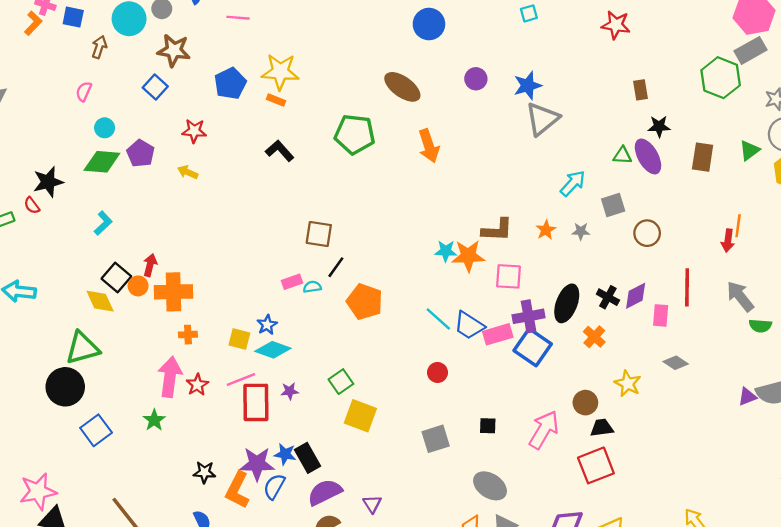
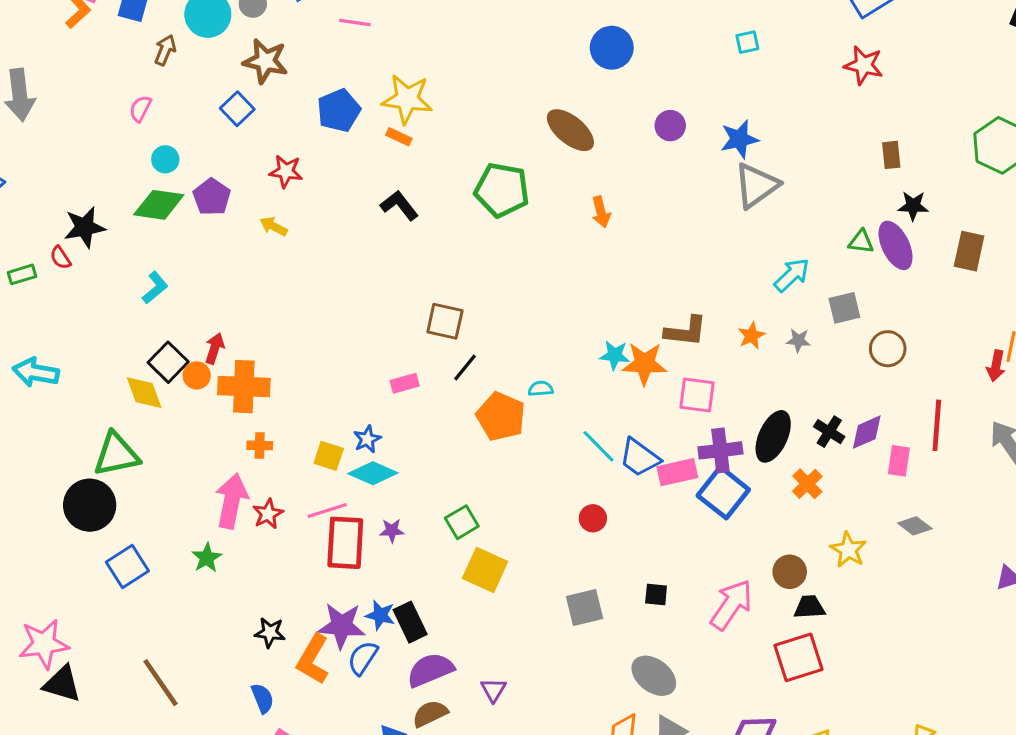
orange arrow: (429, 146) -> (601, 212), size x0.7
cyan semicircle: (312, 287) -> (541, 389), moved

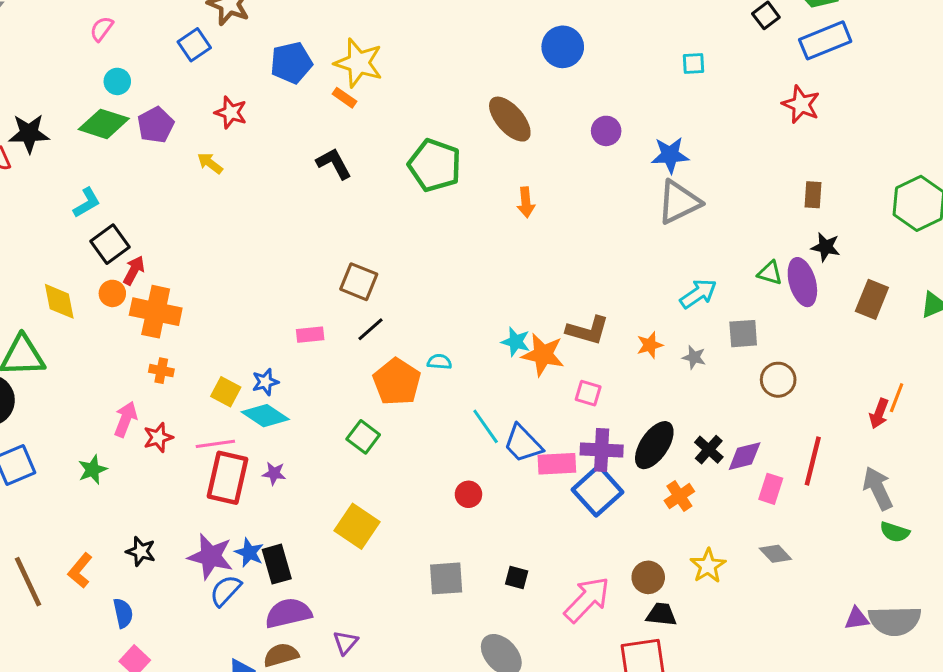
black square: (168, 362) -> (110, 244), moved
pink square: (697, 395) -> (588, 393), size x0.7
pink arrow: (232, 501) -> (126, 419), size x0.7
green square: (462, 522) -> (363, 437), moved, turned -32
orange L-shape: (313, 659) -> (80, 570), moved, size x0.7

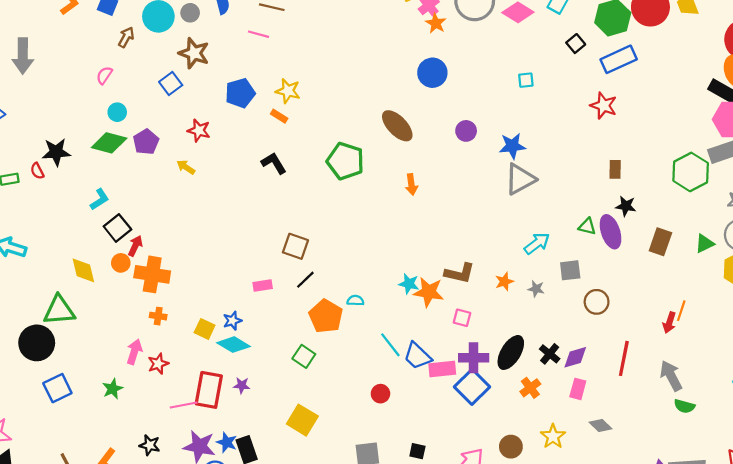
yellow star: (359, 63) -> (288, 91), size x0.7
pink line: (215, 444) -> (184, 405), moved
pink rectangle: (771, 489) -> (578, 389), moved

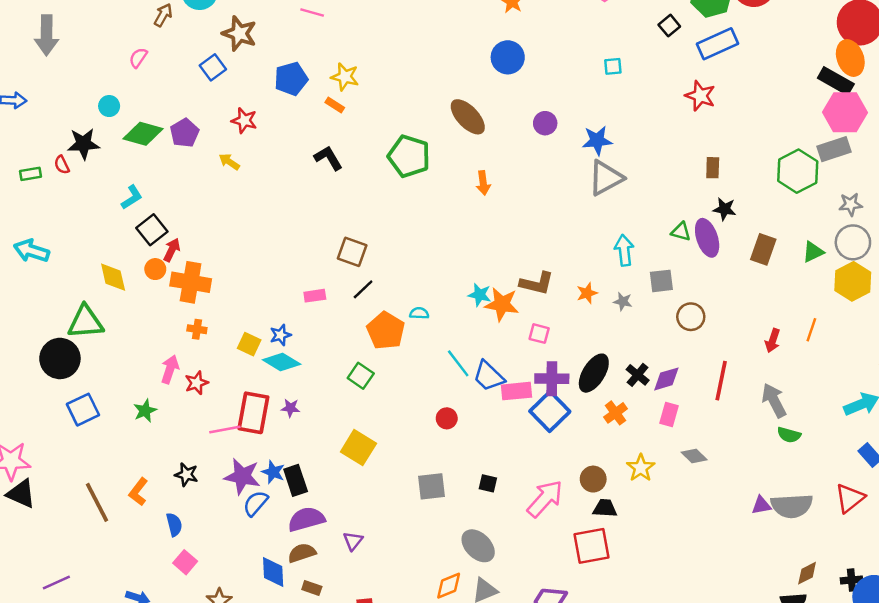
cyan circle: (117, 112) -> (109, 106), moved
cyan arrow: (537, 243) -> (624, 250), turned -60
orange line: (681, 311) -> (811, 330), moved

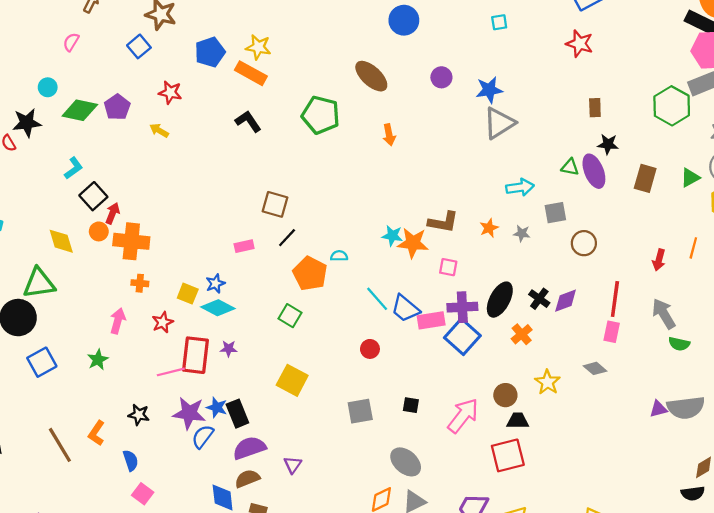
orange rectangle: (335, 105) -> (251, 73), size x1.8
cyan arrow: (624, 250) -> (520, 187), turned 92
red star: (197, 383) -> (163, 322), moved
pink rectangle: (669, 415) -> (612, 332), moved

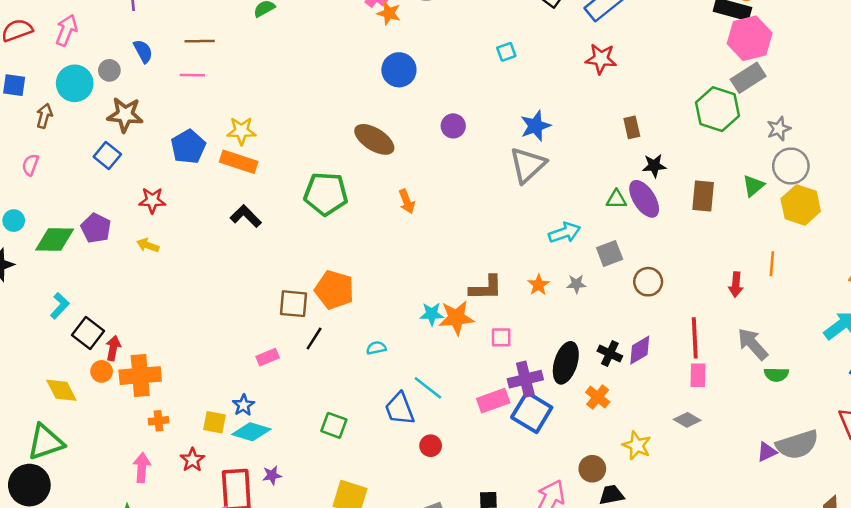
blue star: (489, 90) -> (535, 126), moved
orange pentagon: (310, 274) -> (334, 290), moved
blue trapezoid: (405, 308) -> (400, 409), moved, turned 40

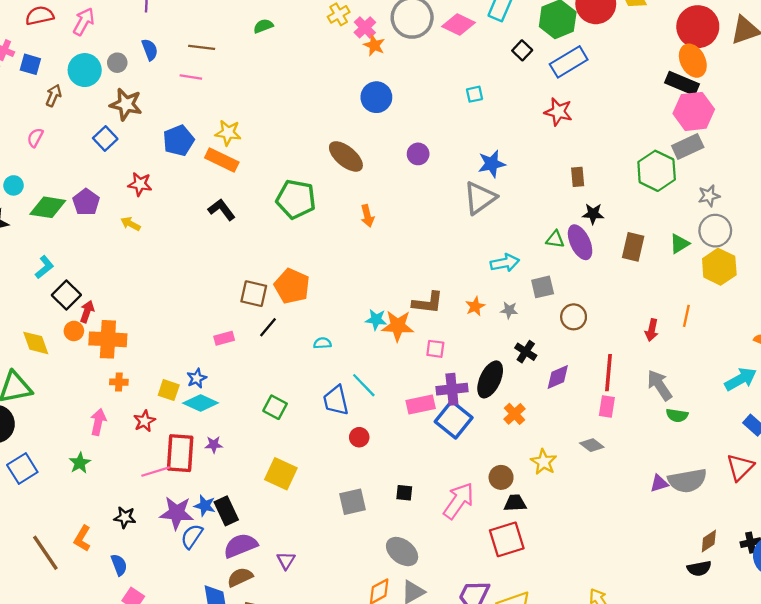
black cross: (610, 353) -> (526, 352), moved

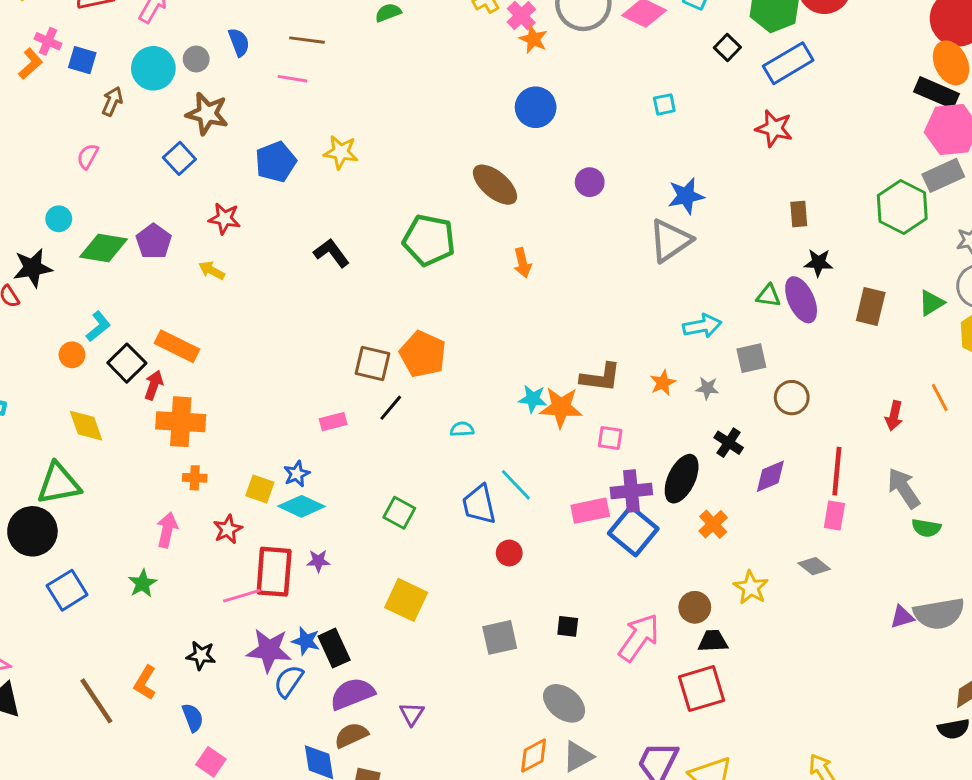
orange rectangle: (222, 160) -> (177, 346), moved
orange line: (686, 316) -> (940, 398), turned -40
orange circle: (74, 331) -> (72, 355), moved

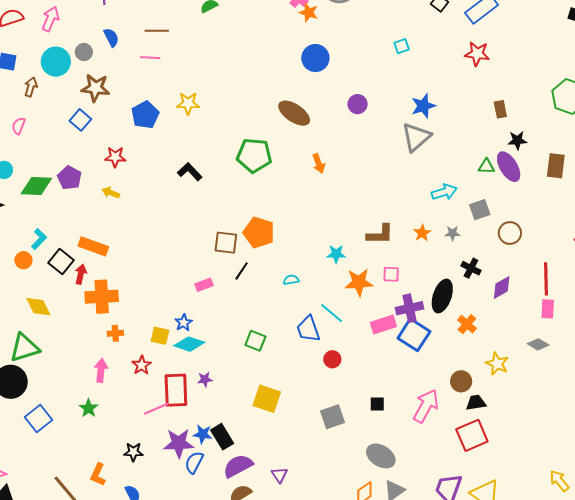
orange star: (561, 407) -> (359, 282), moved

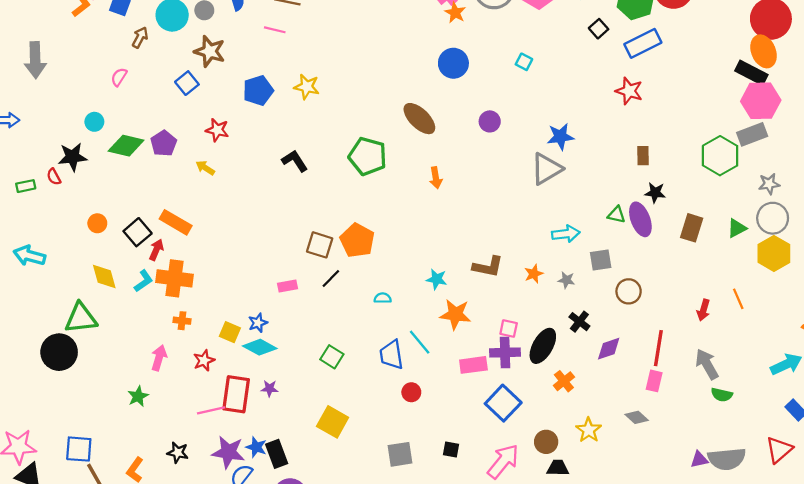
cyan square: (402, 46) -> (524, 62), moved, turned 35
cyan L-shape: (39, 239) -> (144, 281), moved
pink square: (391, 274) -> (509, 328), moved
blue square: (414, 335) -> (503, 403), moved
blue square: (38, 419) -> (79, 449), moved, turned 32

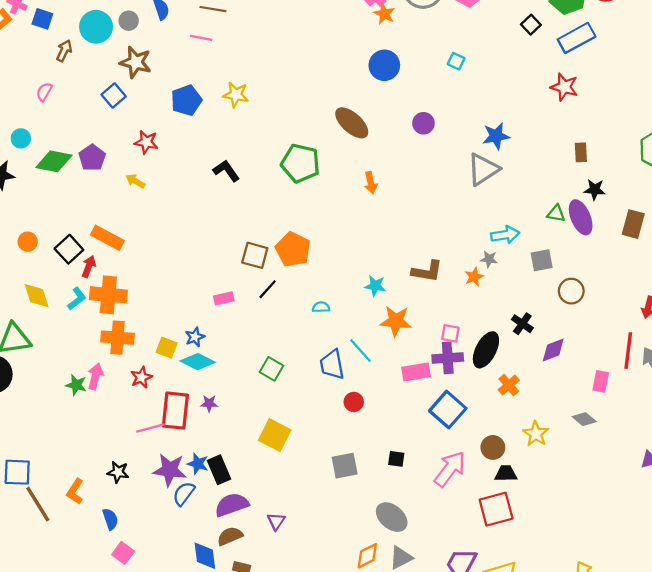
gray star: (566, 280) -> (489, 259), moved
orange cross: (182, 321) -> (118, 338), size x1.8
red line: (658, 348) -> (628, 351), moved
green star: (138, 396) -> (76, 385), moved, turned -30

